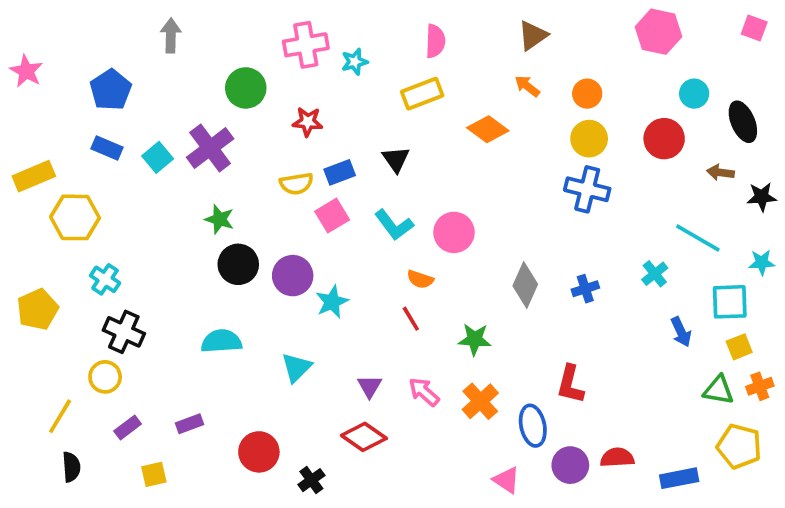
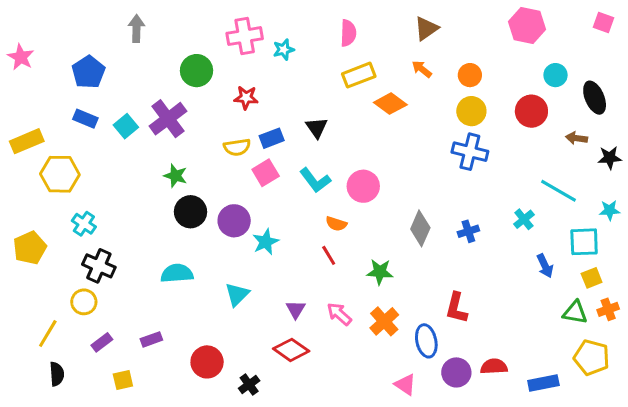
yellow rectangle: (422, 94) -> (359, 75), moved

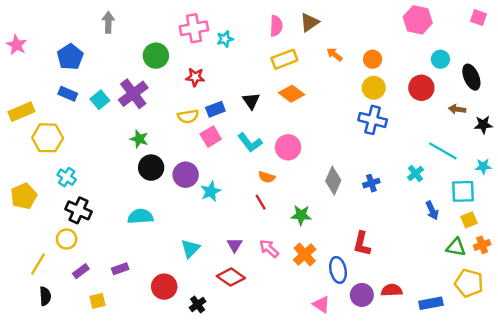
brown triangle: (426, 29) -> (309, 22), moved
orange diamond: (390, 104) -> (292, 94), moved
cyan triangle: (237, 294) -> (190, 249), moved

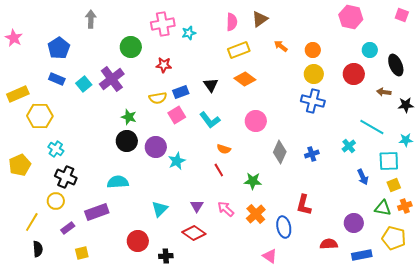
green star: (139, 139) -> (129, 117), moved
pink circle: (288, 147) -> (256, 121), moved
purple rectangle: (120, 269) -> (97, 212), moved, size x1.6
purple circle: (362, 295) -> (354, 223), moved
black cross: (198, 304) -> (166, 256), turned 32

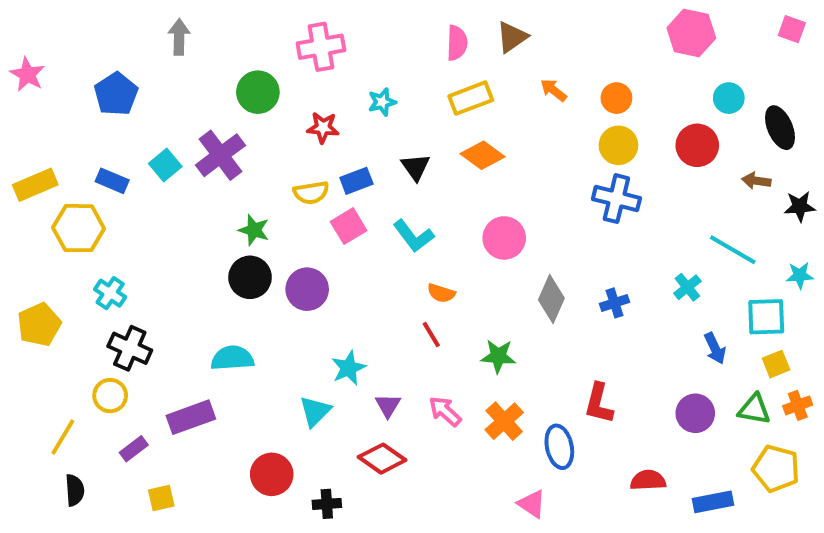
cyan star: (189, 33) -> (382, 102), moved
blue rectangle: (57, 79) -> (112, 181), moved
cyan star: (177, 161) -> (349, 368), moved
purple circle: (354, 223) -> (695, 413), moved

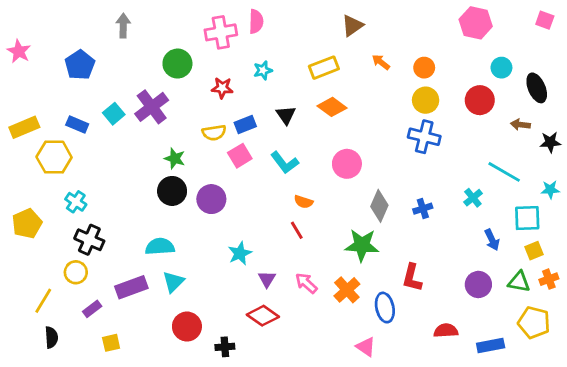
pink semicircle: (457, 43) -> (256, 22), moved
green star: (498, 356) -> (362, 245), moved, size x1.4
cyan triangle: (315, 411) -> (173, 282), moved

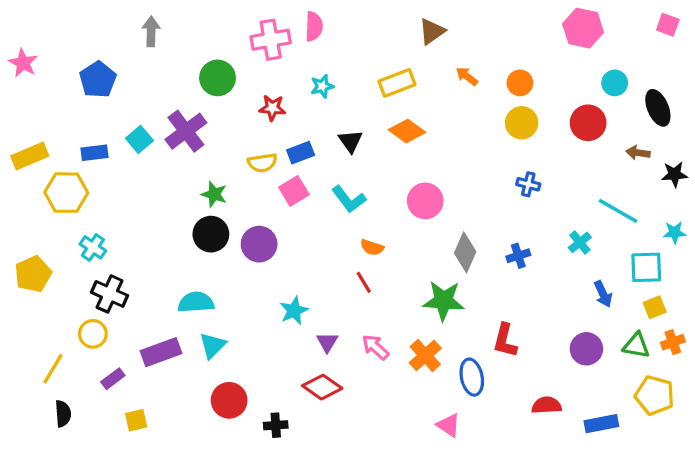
blue rectangle: (77, 125) -> (95, 153), turned -30
blue cross: (424, 137) -> (528, 184), moved, size x0.6

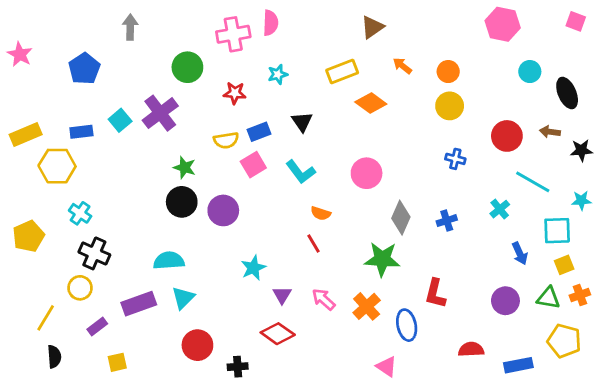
red circle: (588, 123) -> (507, 136), moved
orange diamond: (407, 131) -> (371, 103), moved

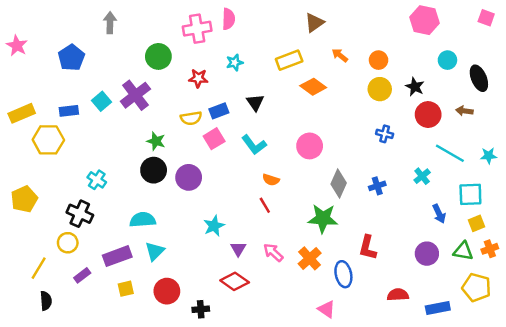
black star: (581, 150) -> (415, 87), moved, turned 30
cyan star: (581, 200) -> (489, 156), moved
cyan cross: (80, 213) -> (97, 180), moved
yellow square: (117, 362) -> (126, 289), moved

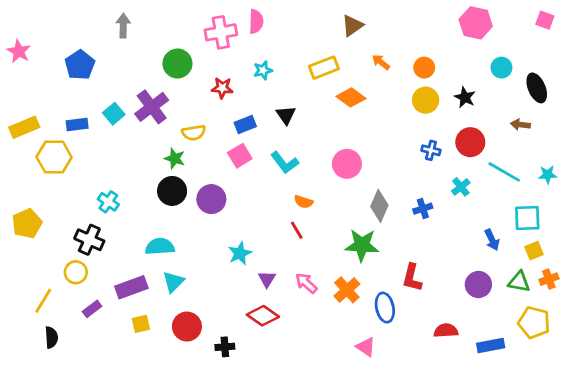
red circle: (428, 115) -> (470, 142), moved
yellow semicircle: (191, 118) -> (194, 133), moved
cyan cross: (422, 176) -> (461, 187), moved

